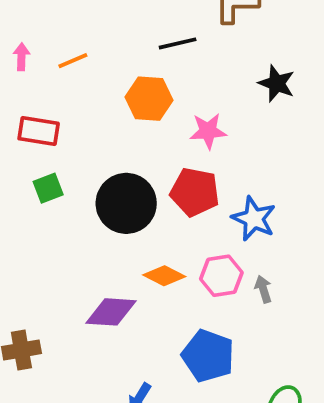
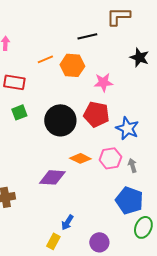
orange line: (73, 61) -> (45, 59), moved
blue pentagon: (208, 356) -> (129, 200), moved

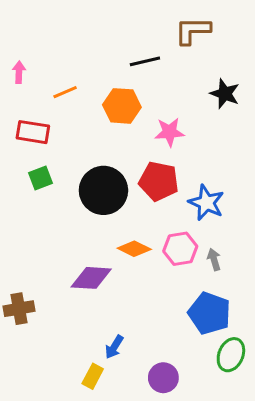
orange line: (45, 59) -> (65, 92), moved

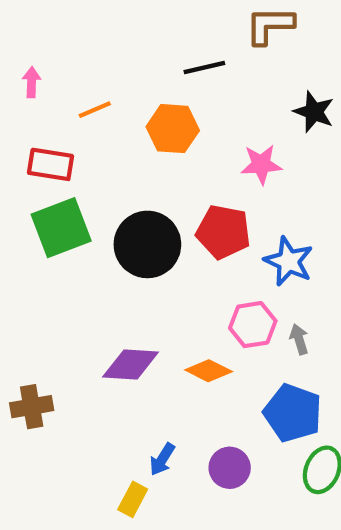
pink star: (169, 132) -> (261, 164), moved
green square: (41, 178) -> (61, 228), size x1.8
orange diamond: (134, 249) -> (209, 371), moved
purple circle: (163, 378) -> (230, 468), moved

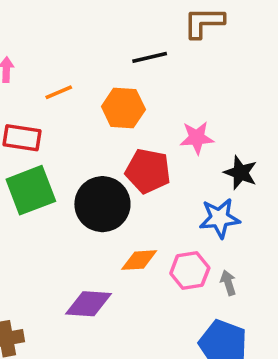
black star: (314, 112) -> (240, 173), moved
red pentagon: (223, 232) -> (148, 171), moved
blue star: (289, 261) -> (220, 218), turned -30
orange diamond: (209, 371) -> (139, 260), moved, turned -30

